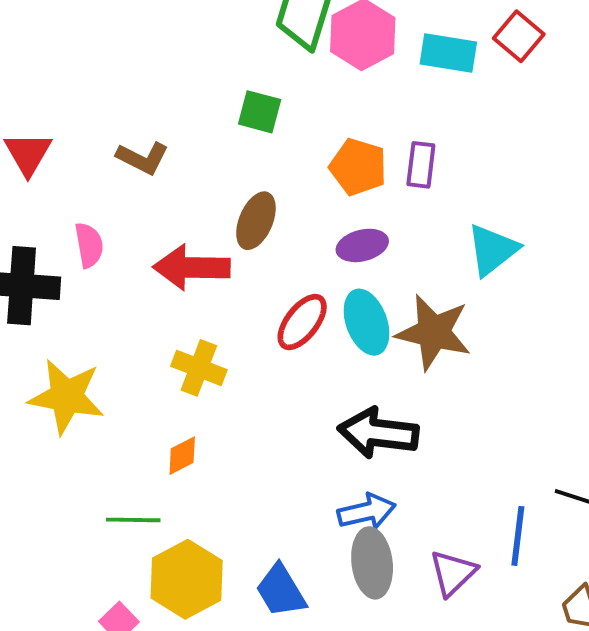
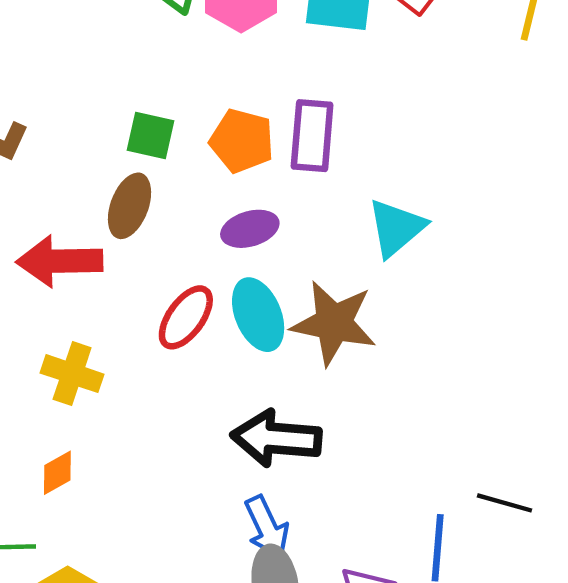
green square: (260, 112) -> (151, 135), moved
purple rectangle: (421, 165) -> (312, 136), size x1.4
blue arrow: (367, 511) -> (267, 527), turned 80

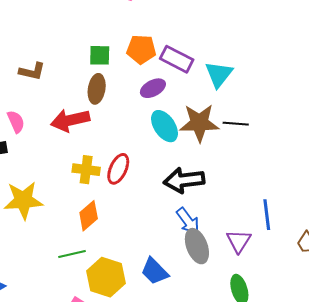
purple rectangle: (312, 136) -> (177, 59), moved, turned -56
red ellipse: (186, 317) -> (118, 169), moved
orange diamond: (57, 473) -> (89, 216), size x1.4
black line: (505, 503) -> (236, 124), moved

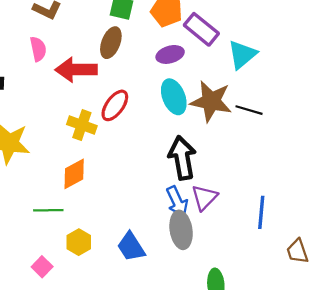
pink semicircle: (16, 122) -> (38, 49), moved
red ellipse: (118, 169) -> (115, 105), moved
black arrow: (184, 180) -> (182, 158), turned 75
purple triangle: (239, 241) -> (204, 198), moved
yellow hexagon: (106, 277) -> (79, 242), size x0.6

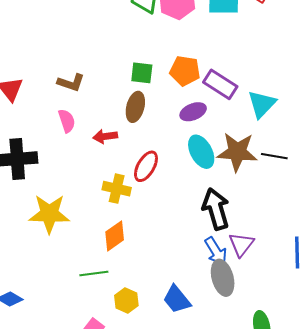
red arrow: (76, 70) -> (105, 136), size x0.6

